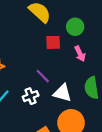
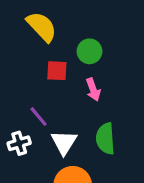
white triangle: (62, 93) -> (64, 142), turned 42

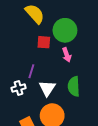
green circle: (89, 51) -> (65, 30), size x1.5
purple line: (39, 117) -> (31, 71), turned 56

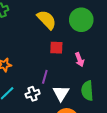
green circle: (65, 30) -> (81, 20), moved

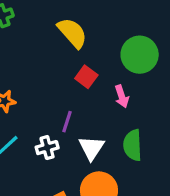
green circle: (81, 20) -> (140, 55), moved
red square: (56, 48) -> (86, 77), turned 32

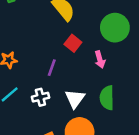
purple line: (67, 122) -> (52, 68), moved

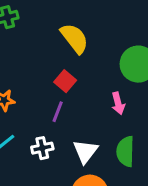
red square: (73, 43) -> (65, 81), moved

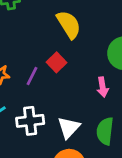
purple line: (58, 112) -> (32, 76), moved
white cross: (42, 148) -> (30, 121), size x1.4

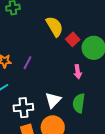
red square: (57, 62) -> (73, 39), moved
white cross: (30, 121) -> (23, 108), moved

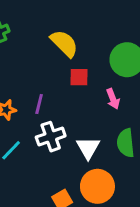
red square: (73, 39) -> (79, 77), moved, turned -32
white cross: (23, 108) -> (51, 137), moved

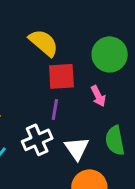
red square: (79, 77) -> (61, 76), size x1.4
purple line: (39, 104) -> (55, 109), moved

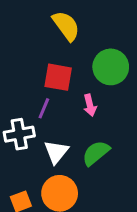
yellow semicircle: (44, 43) -> (66, 26), moved
green semicircle: (115, 140) -> (96, 153), turned 48

